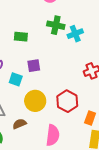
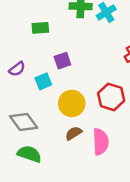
cyan square: (16, 79) -> (43, 81), turned -32
brown semicircle: (19, 124) -> (74, 133), moved

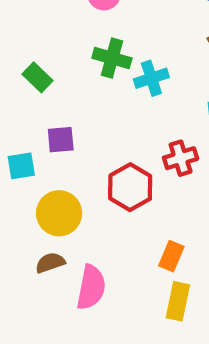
green rectangle: (40, 28) -> (38, 77), turned 35
red hexagon: (111, 97) -> (130, 187), moved

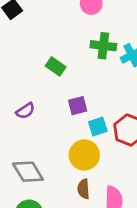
cyan square: (21, 166) -> (98, 126), moved
brown semicircle: (50, 263) -> (83, 189), turned -66

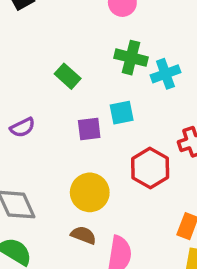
cyan square: (98, 126) -> (122, 113), moved
brown semicircle: (83, 189) -> (83, 235), turned 108

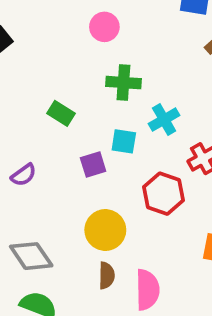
cyan cross: (165, 74) -> (164, 120), moved
cyan square: (122, 113) -> (124, 141), turned 30
brown semicircle: (83, 235) -> (107, 275), turned 80

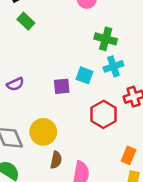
green cross: (123, 83) -> (106, 39), moved
green rectangle: (61, 113) -> (26, 21), moved
yellow circle: (105, 230) -> (43, 132), moved

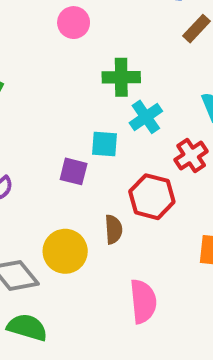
purple square: (62, 86) -> (74, 171), turned 36
brown semicircle: (56, 160) -> (113, 229), moved

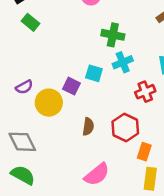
red hexagon: (152, 197) -> (125, 128), moved
yellow circle: (65, 251) -> (49, 103), moved
pink semicircle: (143, 301) -> (97, 174), turned 44

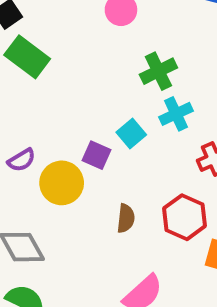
green rectangle: (31, 22) -> (27, 57), size x1.5
green cross: (113, 35) -> (158, 71), turned -35
cyan square: (94, 73) -> (131, 133), turned 36

